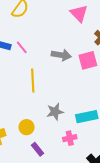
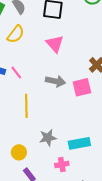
pink triangle: (79, 13) -> (55, 44), moved

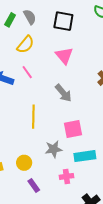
pink line: (16, 73) -> (27, 72), moved
gray arrow: (55, 81) -> (63, 93), turned 36
pink square: (82, 87) -> (73, 129), moved

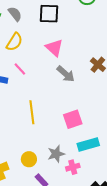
gray arrow: (63, 93) -> (66, 74), moved
gray star: (54, 149) -> (56, 154), moved

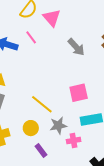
pink triangle: (54, 48) -> (52, 18), moved
yellow line: (32, 112) -> (42, 104), moved, turned -50

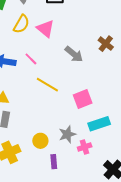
pink line: (31, 37) -> (31, 59), moved
yellow line: (42, 104) -> (47, 85), moved
purple rectangle: (41, 150) -> (54, 162), turned 40

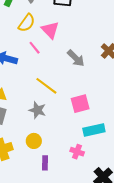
pink line: (31, 59) -> (35, 48), moved
gray star: (67, 134) -> (37, 110), moved, turned 30
pink cross: (85, 147) -> (77, 152), turned 32

